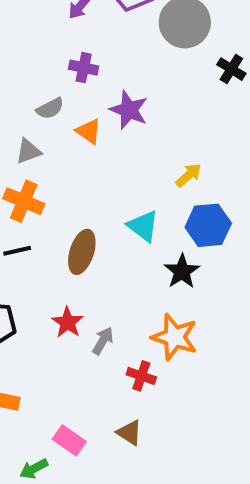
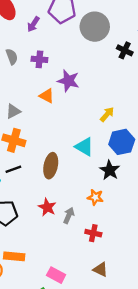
gray semicircle: (50, 108) -> (12, 57), moved, turned -77
orange star: (174, 337) -> (95, 197), moved, size x0.6
brown triangle: (129, 433) -> (100, 270), moved

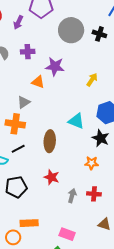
gray circle: (95, 27) -> (71, 30), moved
gray triangle: (13, 111) -> (24, 102), moved
yellow arrow: (107, 114) -> (92, 80), moved
gray arrow: (69, 215) -> (72, 196), moved

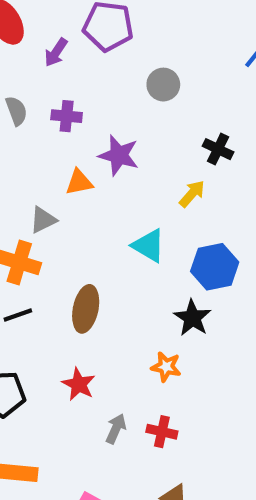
gray circle: (71, 30) -> (163, 85), size x0.6
black cross: (99, 34) -> (218, 149), moved
orange triangle: (38, 82) -> (79, 182), turned -40
cyan triangle: (76, 121) -> (149, 246), moved

